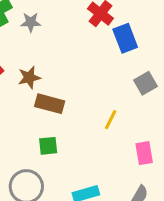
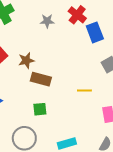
gray star: (31, 22) -> (47, 21), moved
yellow line: (111, 120) -> (84, 91), turned 64

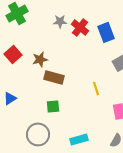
red cross: (77, 15) -> (80, 27), moved
yellow line: (84, 91) -> (96, 88), turned 72

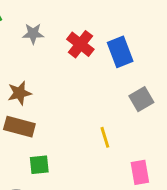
gray star: (60, 21) -> (33, 34), moved
brown rectangle: (54, 77) -> (19, 127), moved

